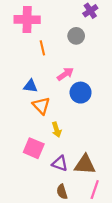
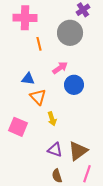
gray circle: (76, 36) -> (70, 33), size x1.6
pink square: (34, 148) -> (18, 127), moved
brown triangle: (85, 165) -> (78, 151), turned -40

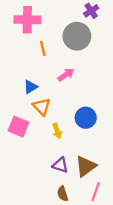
blue triangle: (28, 79) -> (31, 87), turned -40
blue circle: (74, 85) -> (86, 118), moved
pink square: (18, 127) -> (18, 127), moved

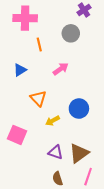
gray circle: (77, 36) -> (71, 33), size x0.7
blue triangle: (31, 87) -> (20, 70), moved
pink square: (18, 127) -> (17, 135), moved
yellow arrow: (57, 131) -> (53, 121), turned 80

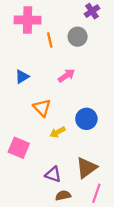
orange line: (39, 45) -> (50, 40), moved
purple triangle: (56, 152) -> (53, 174), moved
brown semicircle: (58, 179) -> (63, 195), turned 96

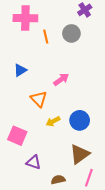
pink arrow: (66, 76) -> (61, 79), moved
blue circle: (86, 119) -> (80, 120), moved
purple triangle: (53, 174) -> (34, 162), moved

